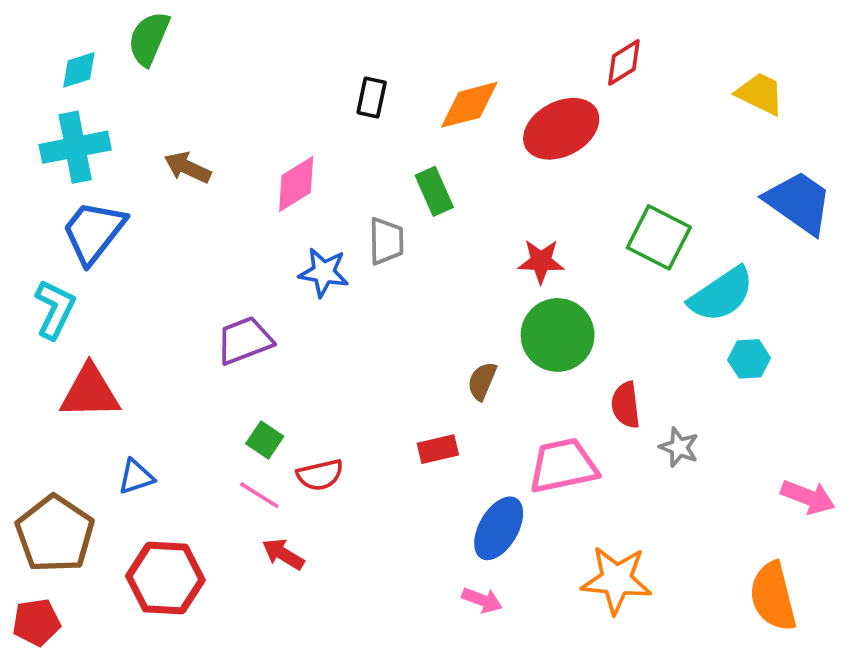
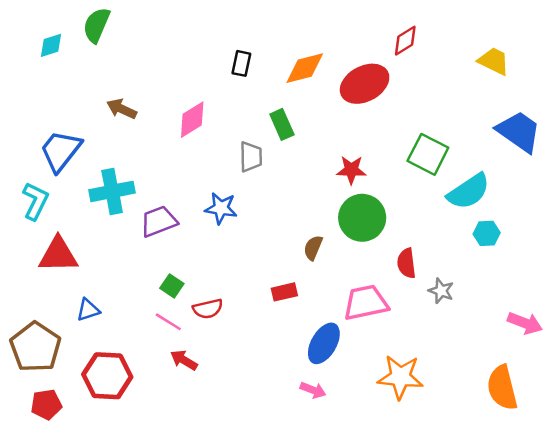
cyan cross: (75, 147) -> (112, 191), moved
blue star: (324, 272) -> (221, 208), moved
red pentagon: (36, 622) -> (46, 404), moved

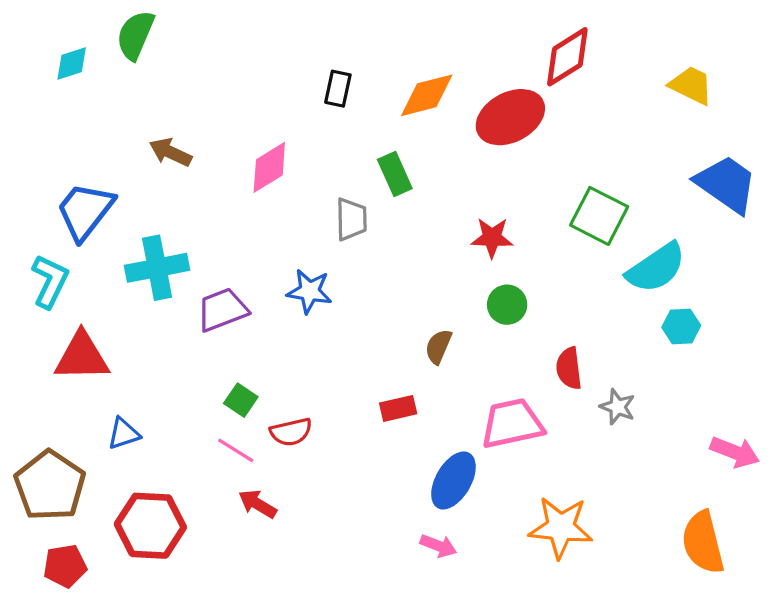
red diamond: (405, 41) -> (567, 57), size x1.4
green circle: (362, 218) -> (507, 305), size x0.6

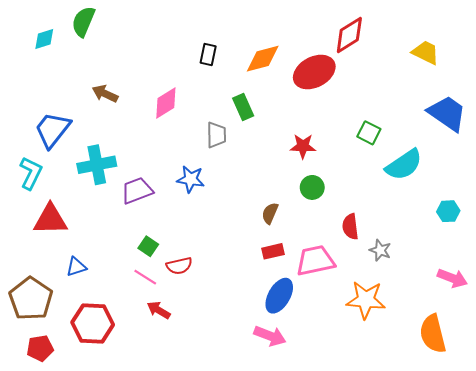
green square: (599, 216) -> (369, 133), size x0.7
cyan hexagon: (681, 326) -> (448, 211), moved
red rectangle: (398, 408) -> (273, 251), moved
orange star: (561, 527) -> (366, 300), moved
pink arrow: (438, 546) -> (270, 336), size x1.4

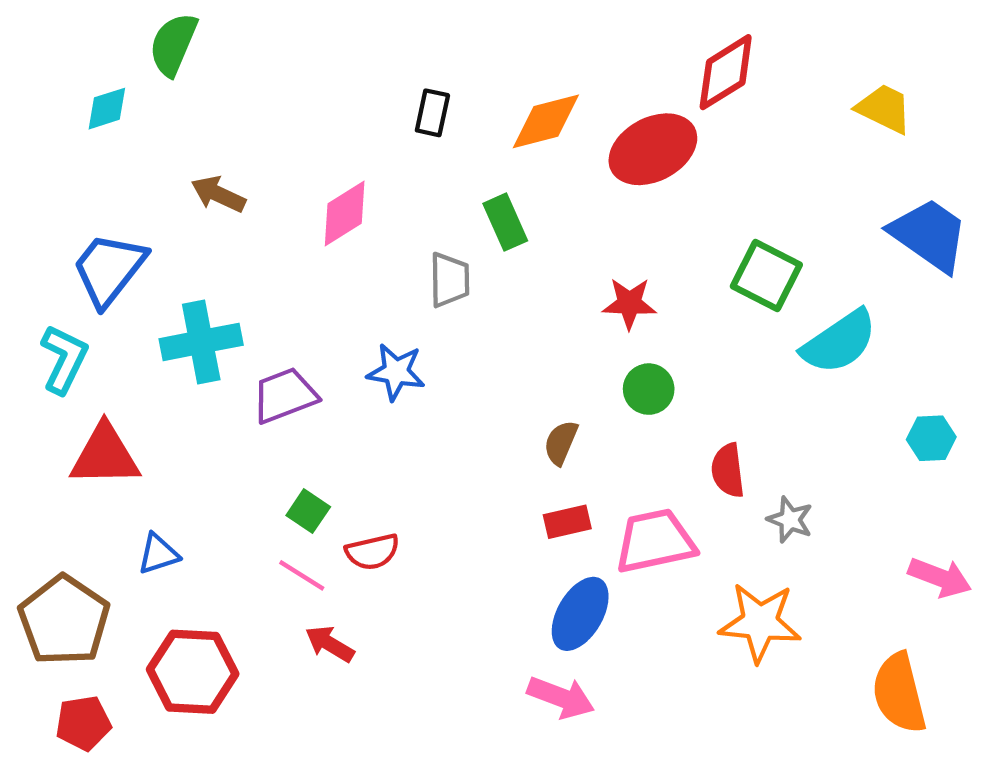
cyan diamond: (44, 39) -> (107, 109), moved
green square: (369, 133) -> (766, 276), size x1.4

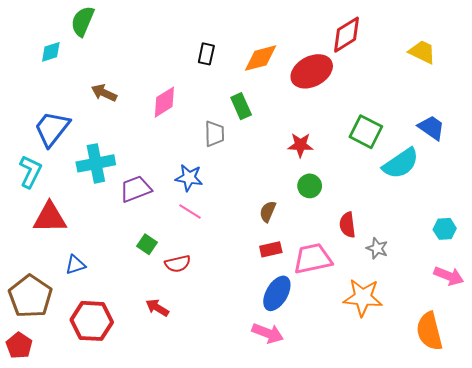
blue trapezoid: (929, 235) -> (431, 128), moved, size x0.7
cyan hexagon: (931, 438) -> (445, 229), moved
pink line: (302, 575) -> (190, 212), moved
red pentagon: (83, 723) -> (19, 346), moved, turned -30

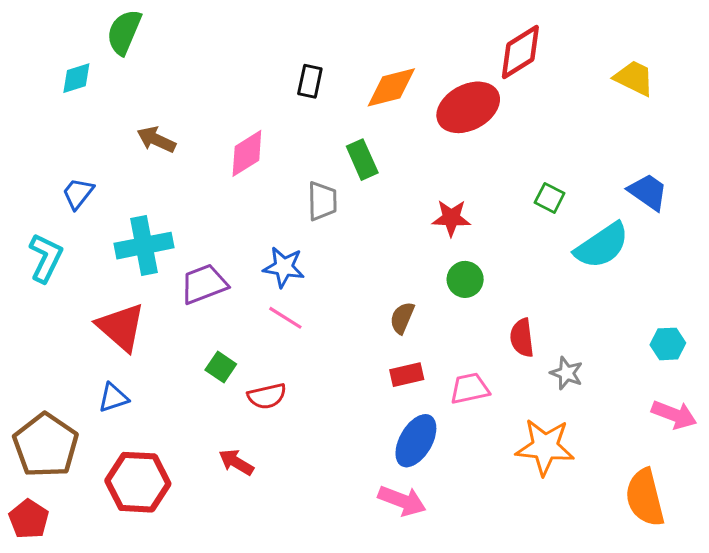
blue trapezoid: (52, 129) -> (78, 193), size x0.6
green square: (366, 132) -> (550, 198), size x0.6
red triangle: (50, 218) -> (121, 327), moved, turned 42
pink trapezoid: (313, 259) -> (470, 388), size x0.7

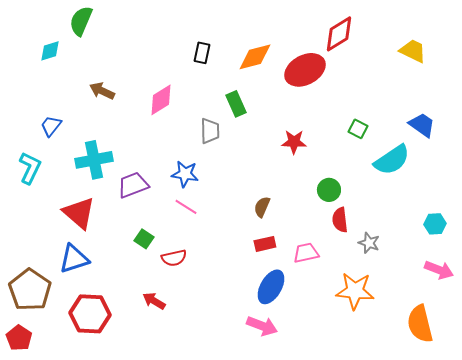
green circle: (465, 279) -> (329, 190), moved
blue triangle: (113, 398) -> (74, 259), size x1.5

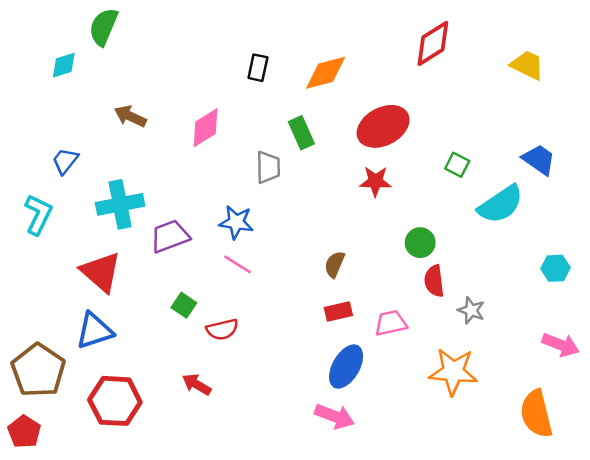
red ellipse: (305, 70) -> (383, 126), moved
cyan hexagon: (435, 224) -> (555, 268), moved

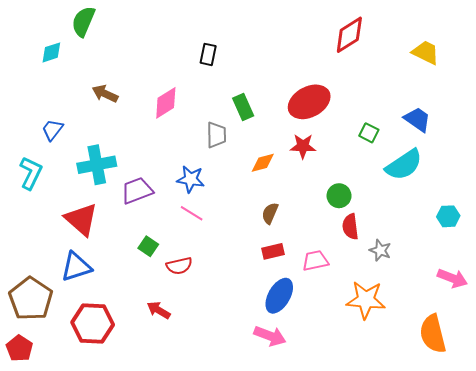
orange diamond: (326, 73) -> (263, 163), moved, size x0.7
blue trapezoid: (539, 160) -> (417, 119), moved

